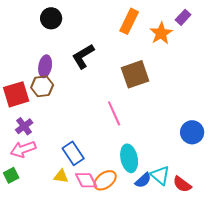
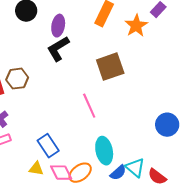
purple ellipse: (45, 66) -> (58, 26), moved

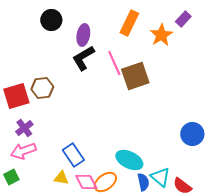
pink line: (89, 106) -> (114, 63), moved
cyan ellipse: (104, 151) -> (129, 160), turned -52
blue semicircle: (118, 173) -> (143, 182), turned -60

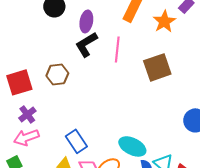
pink line: (114, 63) -> (117, 49), turned 30
brown square: (135, 76) -> (157, 67), moved
brown hexagon: (42, 88) -> (57, 74), moved

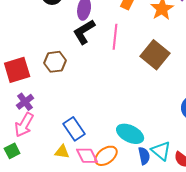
brown square: (157, 67) -> (155, 55), turned -32
pink arrow: (26, 137) -> (24, 125), turned -40

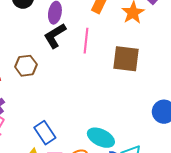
brown square: (155, 55) -> (126, 59), turned -32

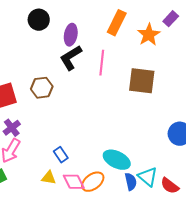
blue rectangle: (45, 133) -> (61, 155), size x0.7

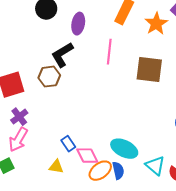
black L-shape: (71, 58) -> (62, 55), moved
pink diamond: (74, 182) -> (87, 156), moved
blue semicircle: (131, 182) -> (118, 171), moved

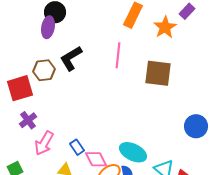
purple ellipse: (78, 24) -> (48, 27), moved
brown hexagon: (49, 77) -> (44, 70), moved
pink arrow: (18, 140) -> (44, 143), moved

